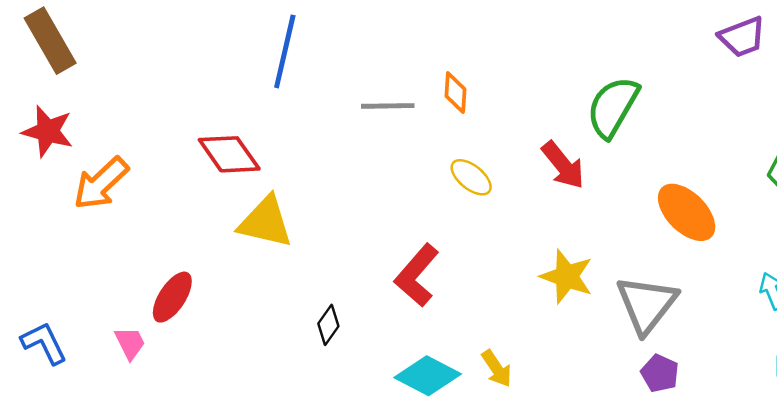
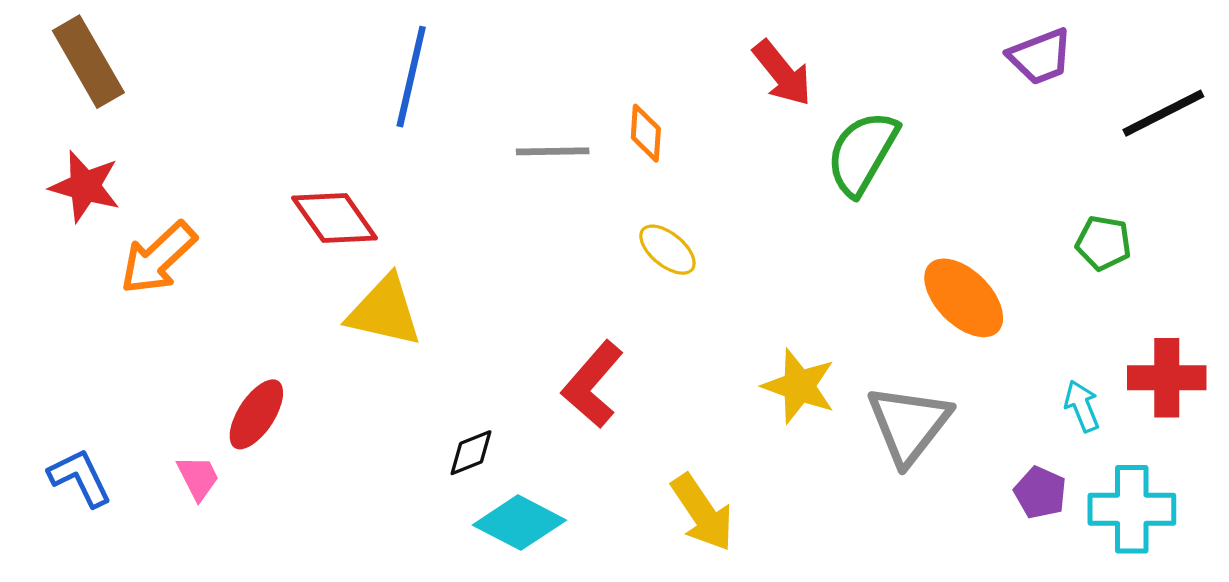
red arrow: (563, 165) -> (782, 73), moved
black diamond: (328, 325) -> (471, 453), turned 33
yellow arrow: (497, 368) -> (702, 513), size x1.5
purple pentagon: (660, 373) -> (1040, 493), moved
cyan diamond: (428, 376) -> (519, 523), moved

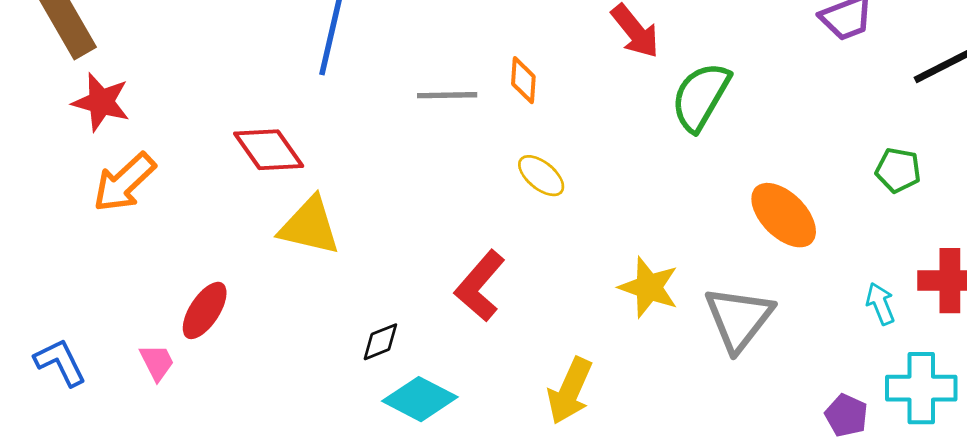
red star: (85, 186) -> (101, 102), moved
purple pentagon: (1040, 493) -> (846, 415), moved
yellow arrow: (702, 513) -> (570, 391), turned 58

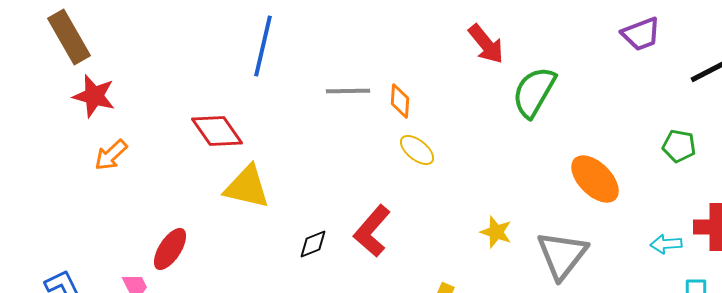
orange diamond: (523, 80) -> (400, 101), moved
orange arrow: (124, 182) -> (111, 155), size x0.7
yellow star: (649, 287) -> (496, 232), size x0.7
cyan arrow: (880, 304) -> (666, 244), turned -72
black diamond: (380, 342) -> (313, 244), moved

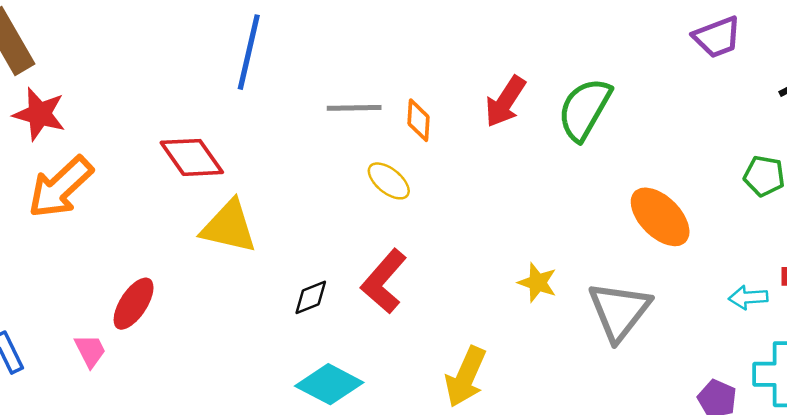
red arrow: (486, 44) -> (505, 102), moved, turned 72
yellow ellipse: (417, 150) -> (389, 181), moved
orange arrow: (111, 155) -> (60, 187), size x1.6

